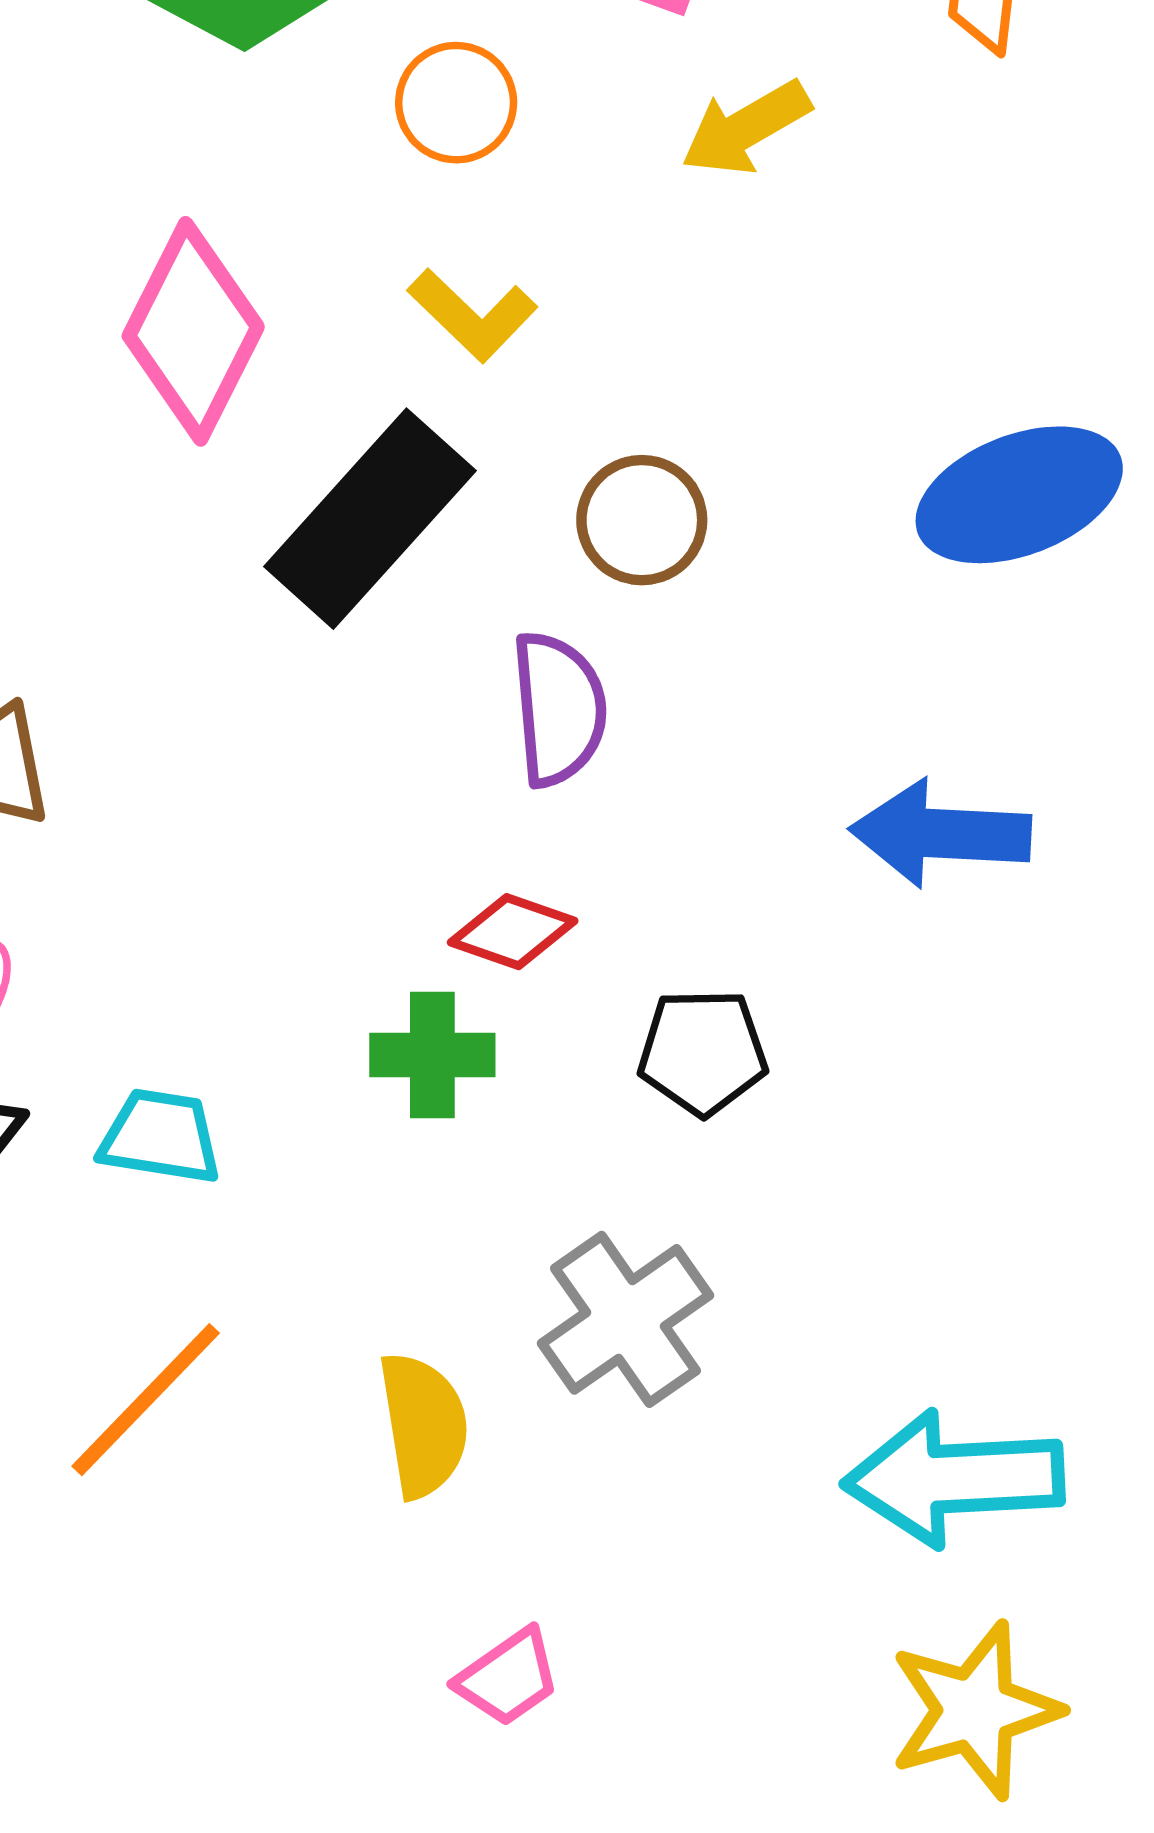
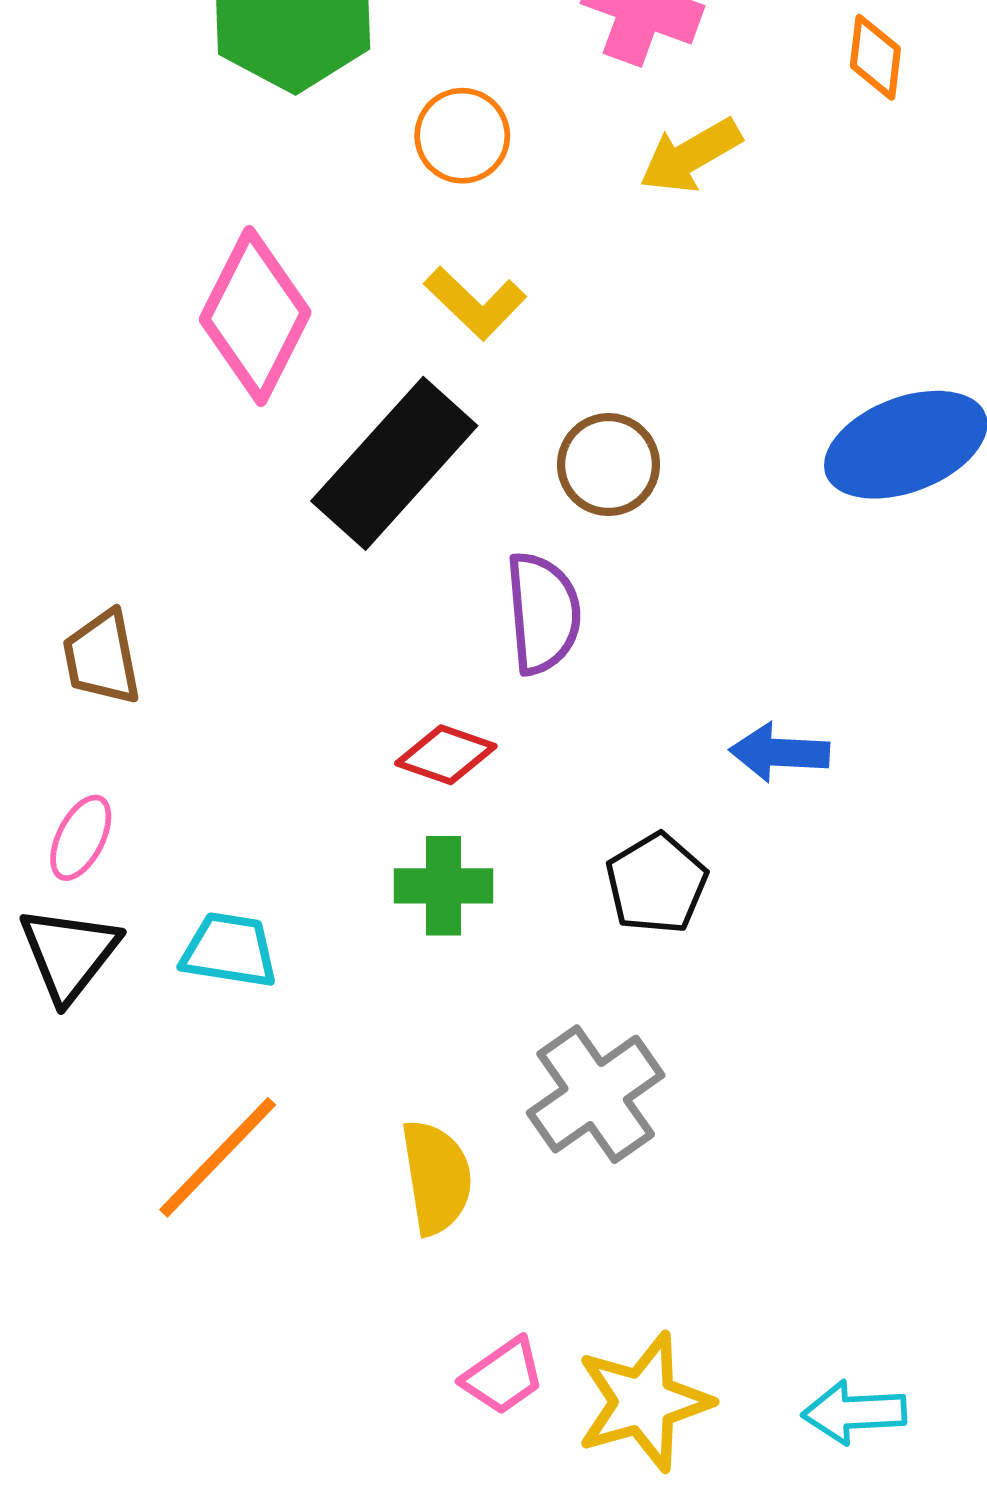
blue arrow: (940, 834) -> (779, 752), moved, size x0.7
red diamond: (513, 932) -> (446, 755), moved
black pentagon: (703, 1052) -> (656, 883), turned -30
cyan arrow: (954, 1478) -> (854, 1412), moved, size x0.6
yellow star: (975, 1710) -> (644, 1402), moved

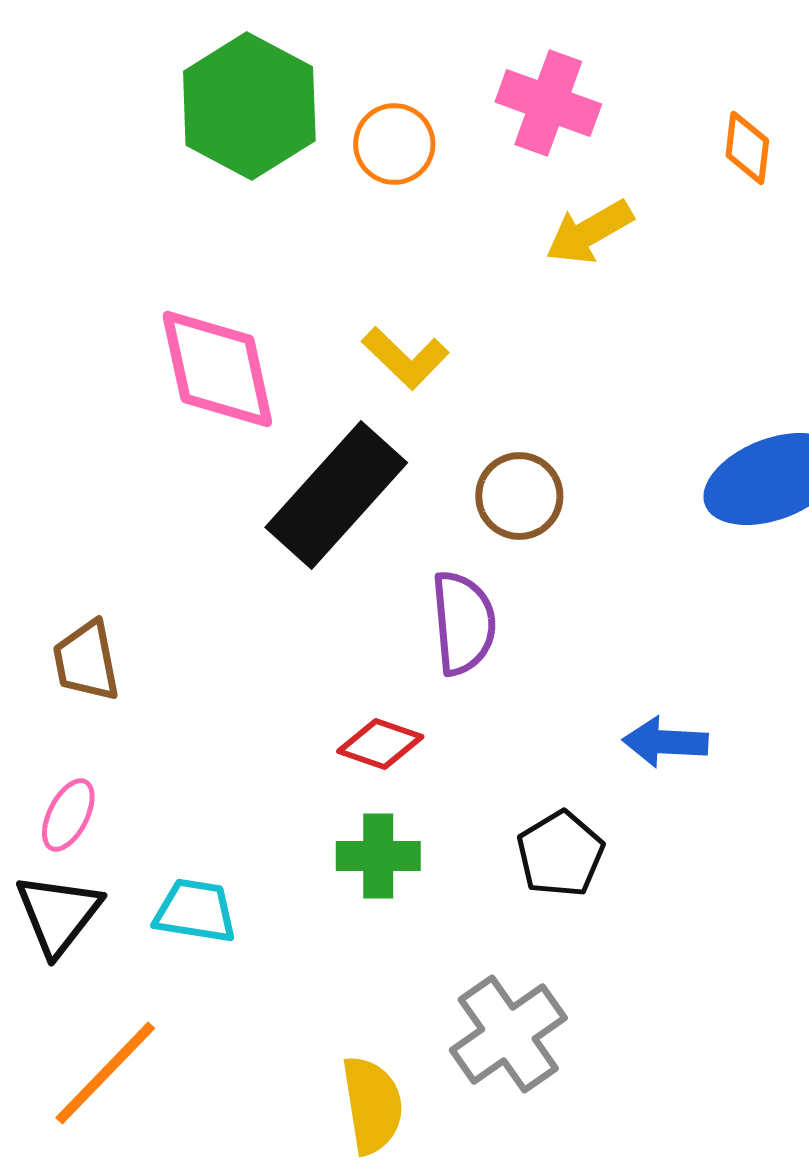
orange circle: (462, 136) -> (394, 144), moved
pink diamond: (255, 316) -> (217, 369), turned -39
orange line: (218, 1157) -> (105, 1073), moved

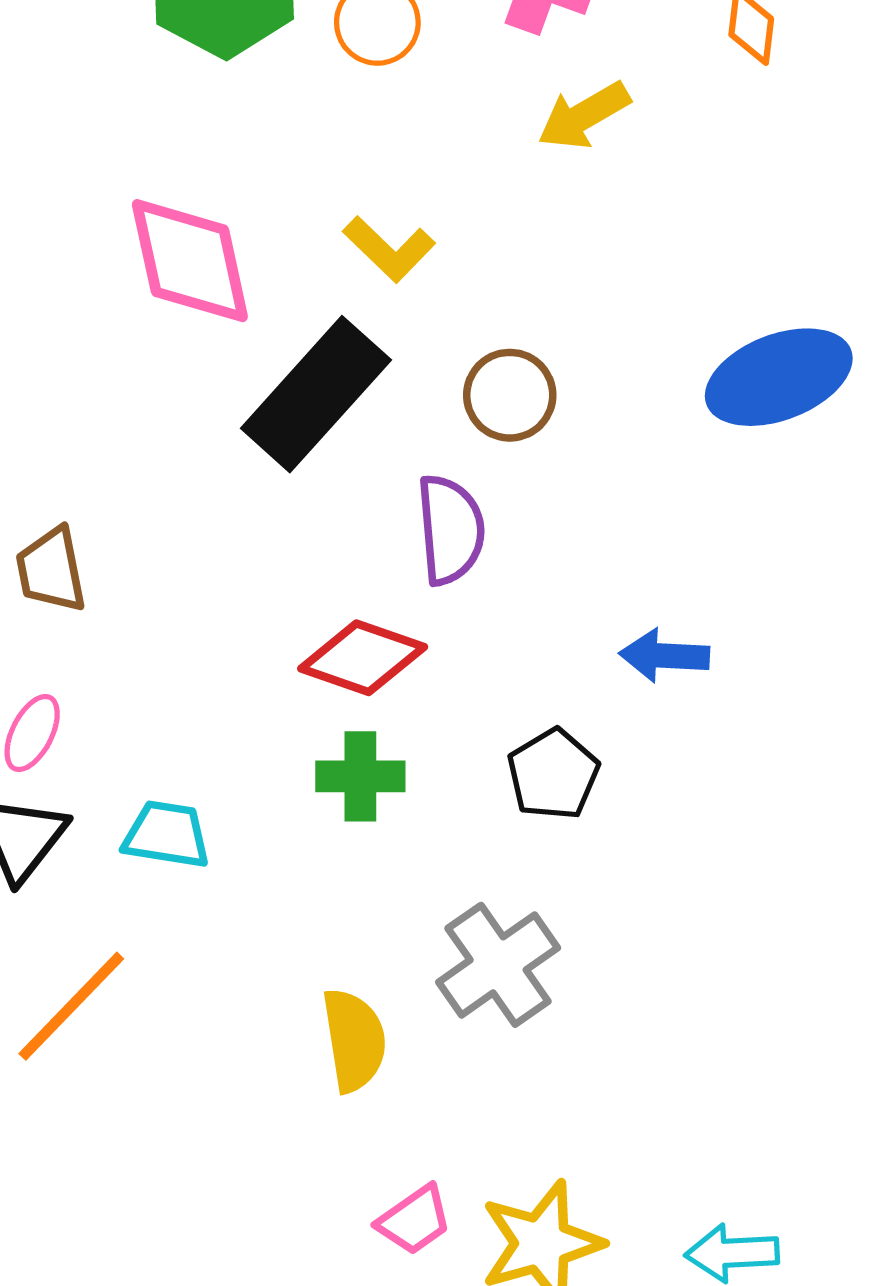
red diamond: (380, 744) -> (363, 658), size x1.4

